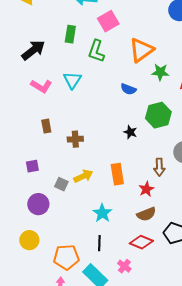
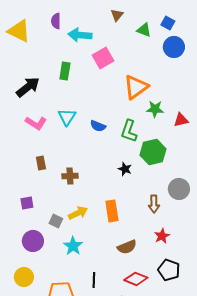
green L-shape: (96, 51) -> (129, 131), moved
blue semicircle: (128, 89) -> (98, 126), moved
red star: (146, 189) -> (162, 236), moved
cyan star: (102, 213) -> (73, 246), moved
brown semicircle: (146, 214) -> (127, 247), moved

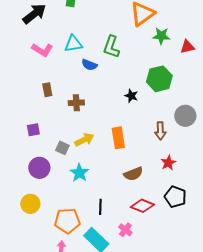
cyan triangle: (67, 117) -> (73, 44), turned 48
blue semicircle: (98, 126) -> (89, 65), moved
green L-shape: (129, 131) -> (111, 47), moved

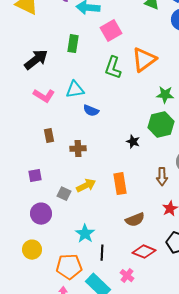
green star: (161, 36) -> (165, 95), moved
green L-shape: (111, 47) -> (113, 68), moved
cyan star: (79, 173) -> (85, 234), moved

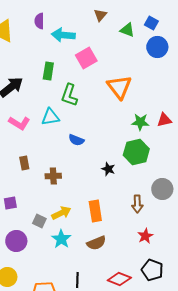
orange triangle: (144, 60) -> (119, 87), turned -32
green L-shape: (113, 68) -> (69, 95), moved
blue semicircle: (91, 111) -> (76, 140), moved
brown semicircle: (135, 220) -> (96, 243), moved
cyan star: (85, 234) -> (61, 239), moved

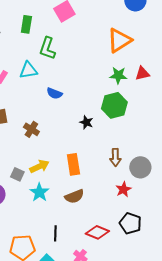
orange triangle: (119, 87) -> (119, 40), moved, turned 36
brown cross: (53, 176) -> (31, 129), turned 35
gray circle: (162, 189) -> (140, 167), moved

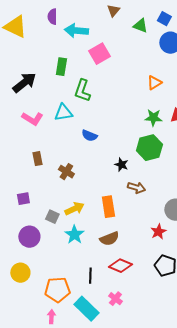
orange triangle: (119, 40) -> (154, 83), size x0.6
brown arrow: (115, 157) -> (136, 188), moved, turned -72
red diamond: (97, 232) -> (120, 266), moved

